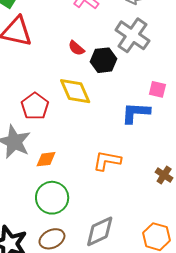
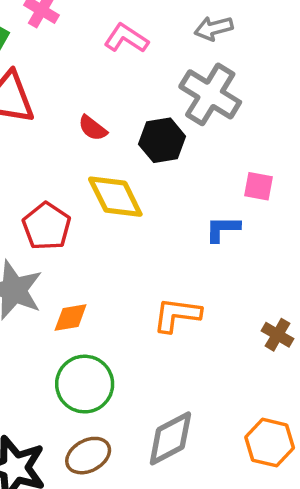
red semicircle: (76, 48) -> (93, 128), moved
blue L-shape: (136, 113) -> (223, 229), size x0.7

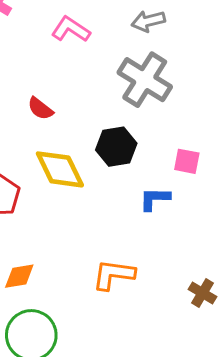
black hexagon: (162, 140) -> (116, 147), moved

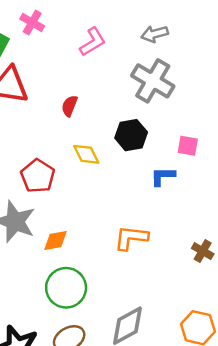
pink L-shape: (71, 29) -> (93, 42), turned 116
red semicircle: (40, 109) -> (70, 106), turned 75
yellow diamond: (60, 169) -> (86, 154), size x0.7

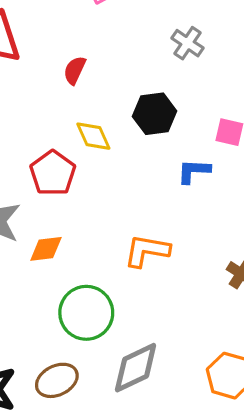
gray cross: (153, 81) -> (188, 43), size x0.6
red pentagon: (38, 176) -> (53, 173), moved
green circle: (66, 288) -> (86, 313), moved

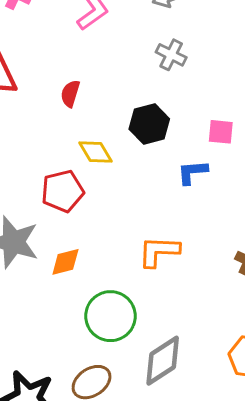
red pentagon: (53, 173) -> (63, 191), turned 30

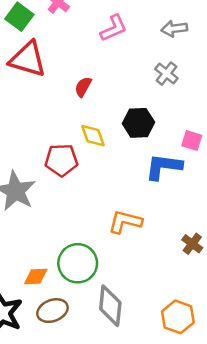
blue L-shape: (192, 172) -> (164, 167), size x1.5
orange diamond: (65, 262) -> (36, 276), moved
gray diamond: (163, 361) -> (110, 306), turned -63

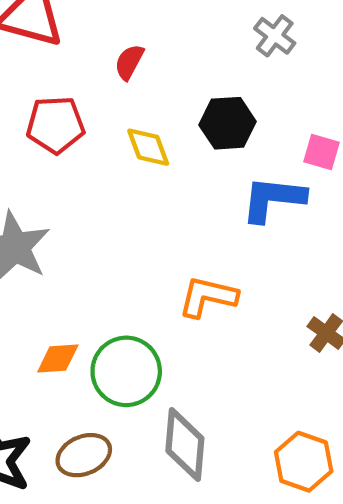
red pentagon: (61, 160) -> (55, 125), moved
orange diamond: (36, 276) -> (58, 358), moved

